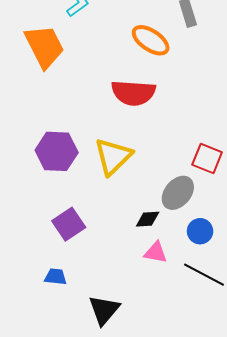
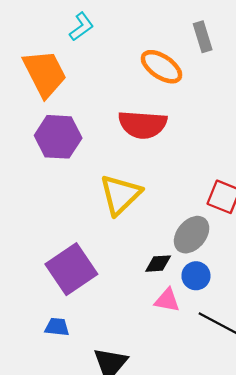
purple hexagon: (57, 151) -> (58, 137), moved
purple square: (69, 224) -> (71, 269), size x1.4
blue circle: (200, 231) -> (196, 276), moved

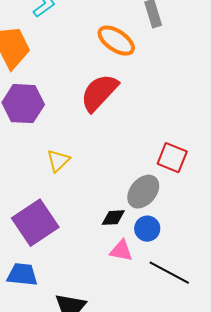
red semicircle: (143, 125) -> (99, 93), turned 129
yellow triangle: (120, 195) -> (58, 161), moved, size x0.6
blue trapezoid: (57, 327) -> (22, 275), size x1.4

